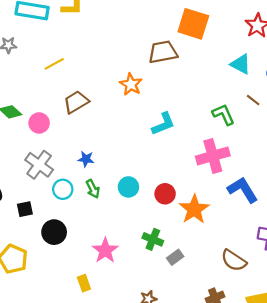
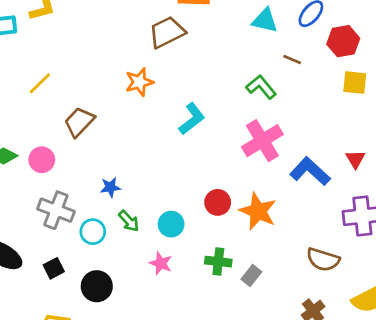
orange star: (131, 84) -> (139, 82), turned -30
cyan circle: (128, 187) -> (171, 224), moved
pink star: (105, 250) -> (161, 263), moved, size x0.7

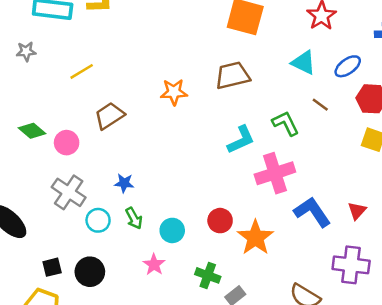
brown trapezoid: (167, 32) -> (233, 75), moved
cyan L-shape: (192, 119) -> (241, 140), moved
black square: (54, 268) -> (52, 267), moved

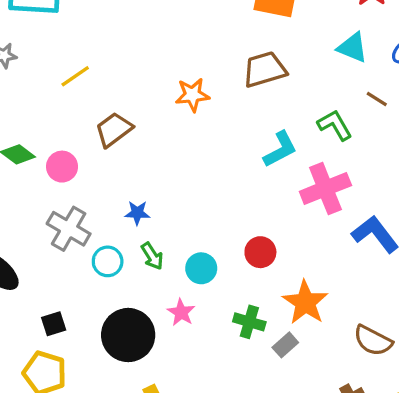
orange star: (255, 238) -> (305, 302), moved
black circle: (90, 272) -> (128, 335), moved, size x1.4

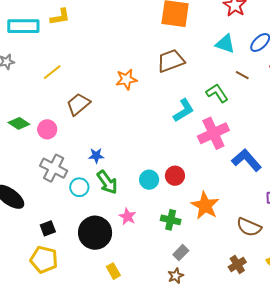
green arrow: (152, 256) -> (107, 182), size x1.4
cyan circle: (201, 268) -> (149, 180), moved
gray rectangle: (285, 345) -> (181, 253), moved

